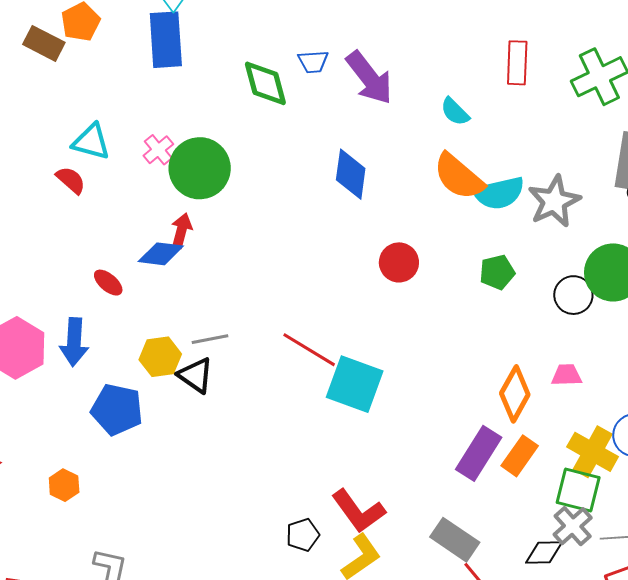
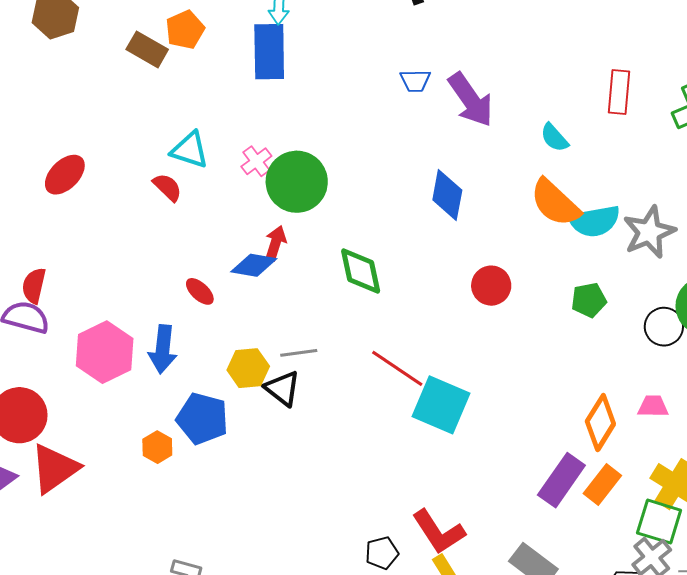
green diamond: (265, 83) -> (361, 271), moved
orange hexagon: (64, 485) -> (157, 447), moved

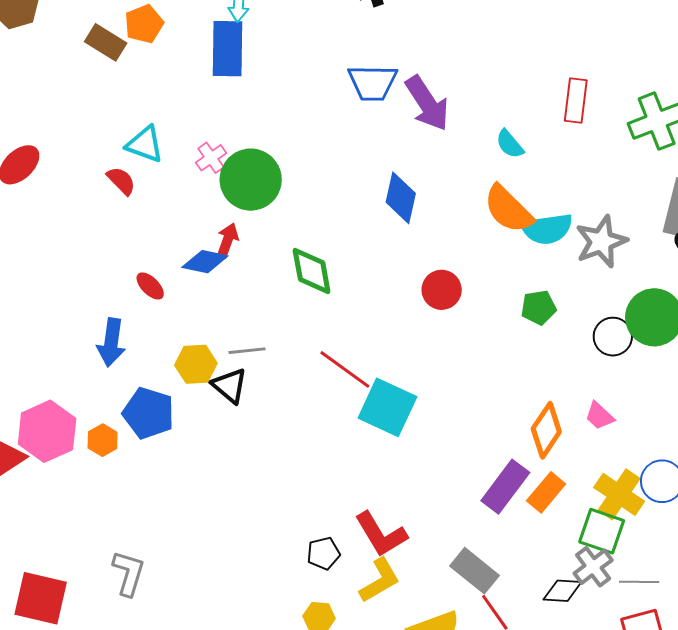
blue trapezoid: (415, 81) -> (373, 83), size x1.6
pink hexagon: (105, 352) -> (47, 431), moved
pink trapezoid: (653, 406) -> (599, 416), turned -140

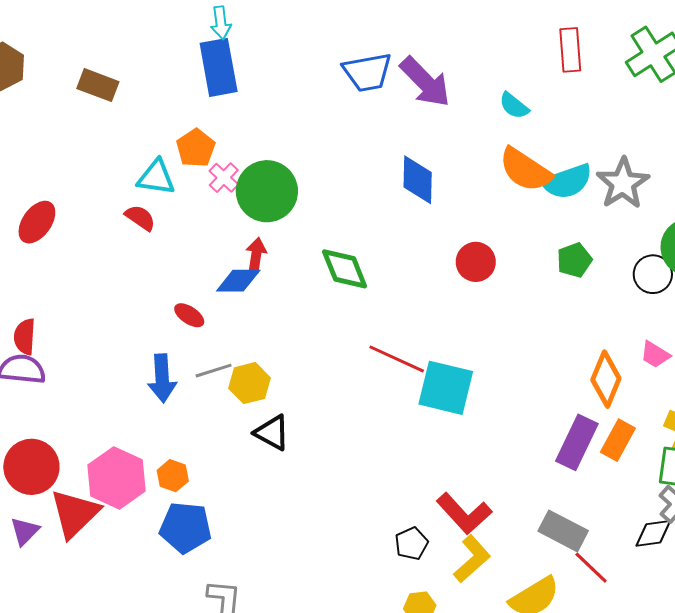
orange pentagon: (144, 24) -> (196, 148), moved
gray line: (247, 351) -> (214, 371), moved
black triangle: (230, 386) -> (272, 433), moved
blue pentagon: (149, 413) -> (186, 527), moved

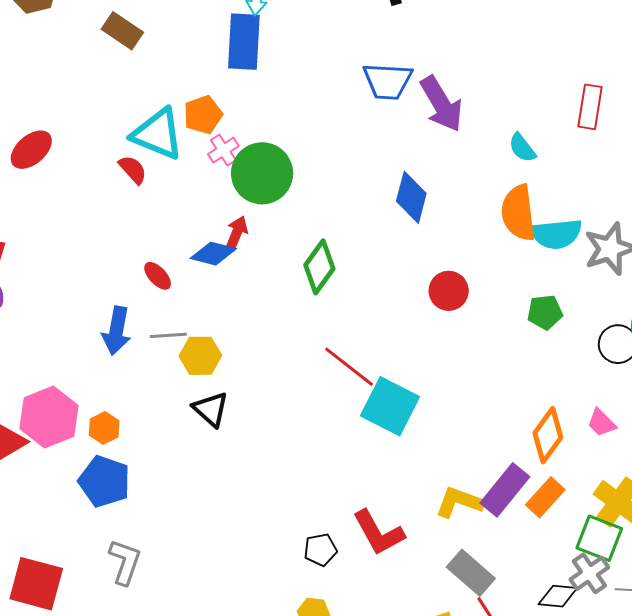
orange semicircle: (525, 170) -> (518, 213), turned 36
cyan triangle: (156, 177) -> (158, 134), size x1.4
green diamond: (345, 269) -> (319, 267), turned 44
yellow L-shape: (472, 559) -> (459, 502), moved, turned -132

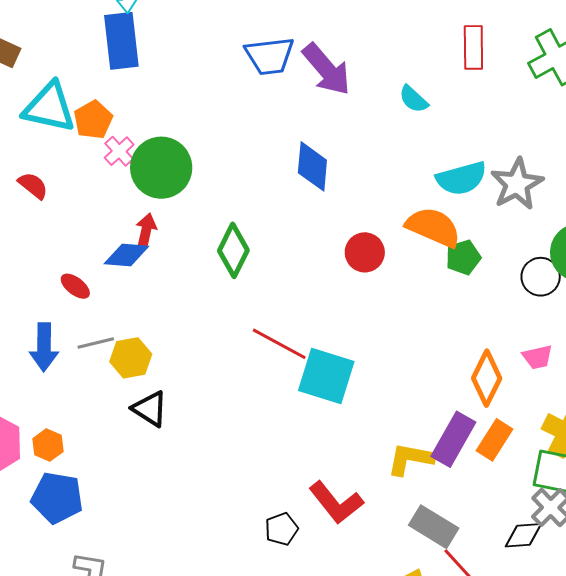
cyan triangle: (158, 134) -> (49, 107), moved
orange semicircle: (518, 213) -> (433, 227), moved, turned 130
pink trapezoid: (601, 423) -> (537, 357), turned -48

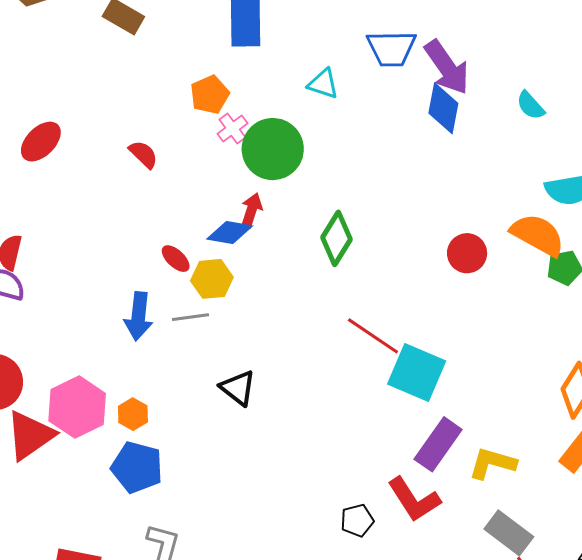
cyan triangle: (49, 107) -> (323, 84), moved, size x0.6
blue diamond: (312, 166) -> (443, 108), moved
yellow hexagon: (131, 358) -> (212, 279), moved
purple rectangle: (453, 439) -> (438, 444), moved

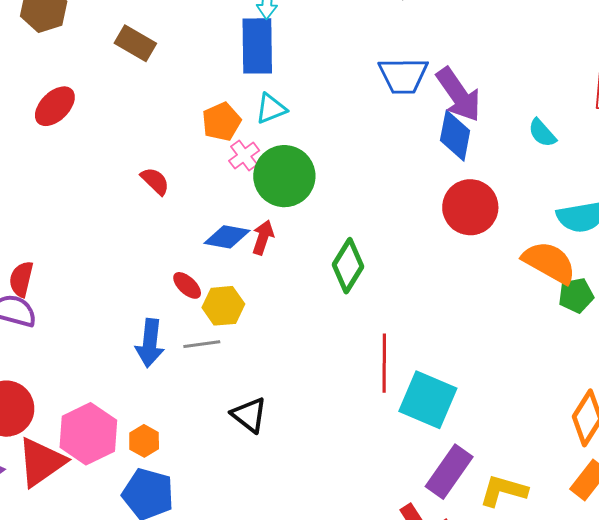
cyan triangle: (323, 84) -> (271, 109), moved, turned -40
red ellipse: (41, 142) -> (55, 106), moved
blue diamond: (230, 233) -> (227, 237), moved
red circle: (467, 253) -> (470, 207), moved, size x1.4
red line: (373, 336) -> (384, 363), turned 56

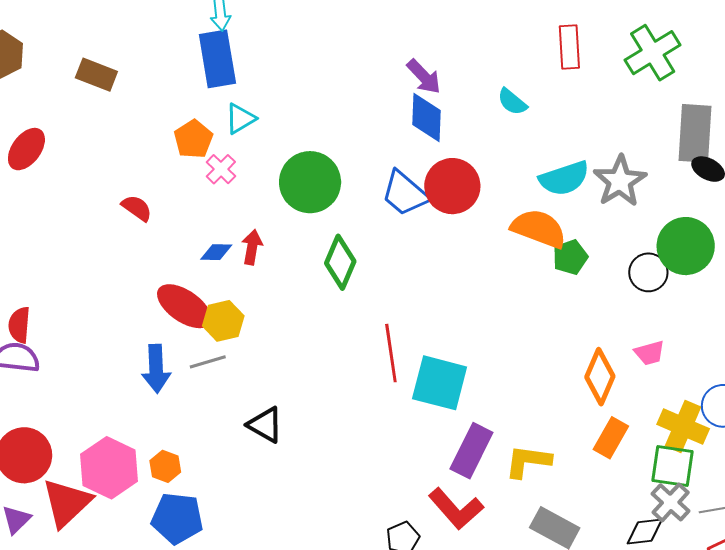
blue trapezoid: (403, 76) -> (405, 193), moved, turned 50
purple arrow: (459, 95) -> (424, 77), size x0.7
green circle: (284, 176) -> (310, 182), moved
blue diamond: (227, 237) -> (216, 252), size x0.7
red ellipse: (187, 285) -> (184, 306), size x1.8

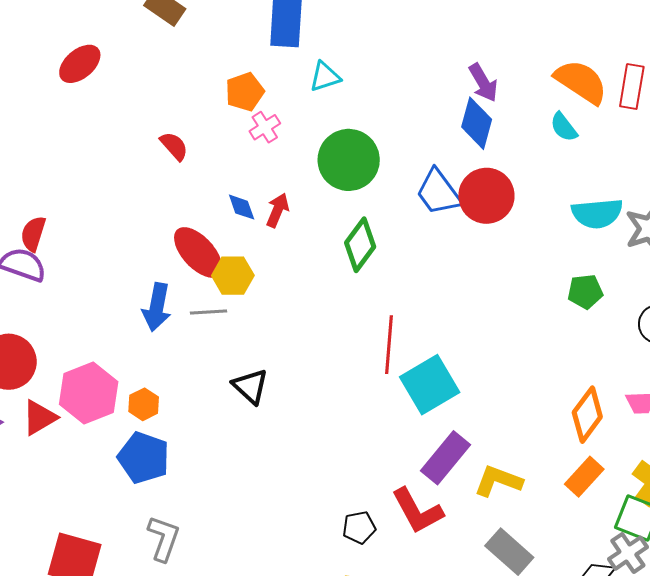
cyan triangle: (240, 119) -> (325, 77), moved
orange semicircle: (539, 229) -> (581, 82), moved
blue diamond: (216, 252) -> (242, 207), turned 56
cyan square: (440, 383) -> (430, 385), turned 32
red triangle: (67, 503) -> (39, 418), size x0.7

